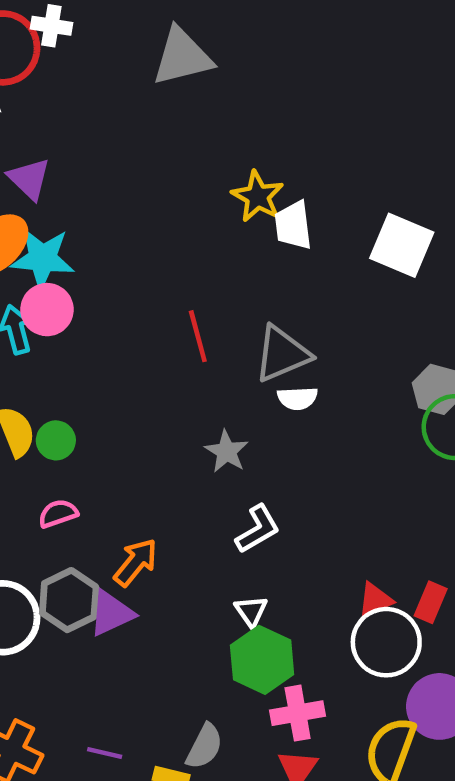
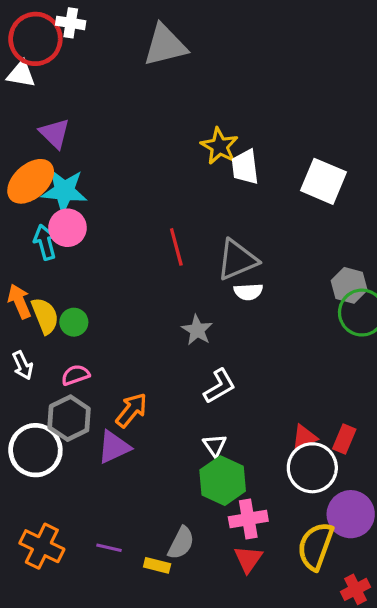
gray hexagon: (69, 600) -> (69, 418), moved

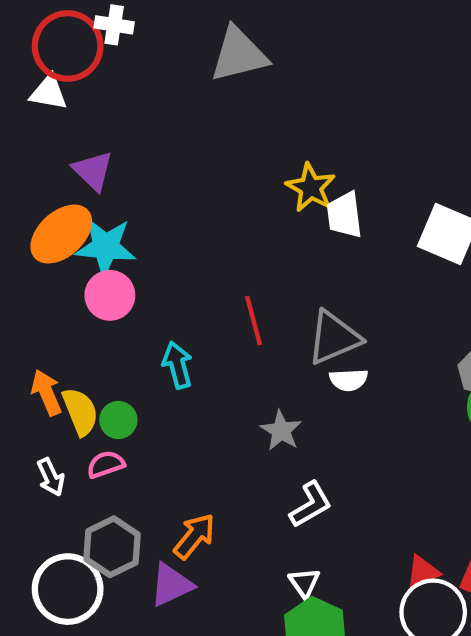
cyan arrow: (45, 242) -> (177, 365), moved
pink semicircle: (75, 375) -> (106, 464), moved

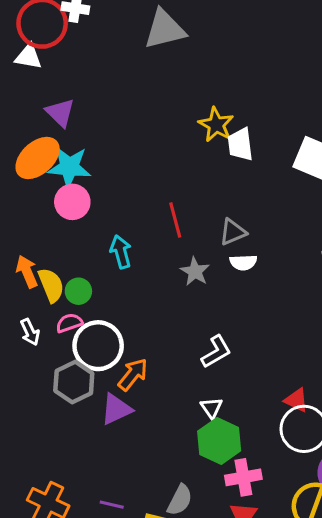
gray triangle: (334, 338) -> (233, 232), size x0.7
gray star: (281, 431) -> (195, 272), moved
red triangle: (423, 572) -> (296, 400), turned 48
white circle: (68, 589) -> (98, 346), moved

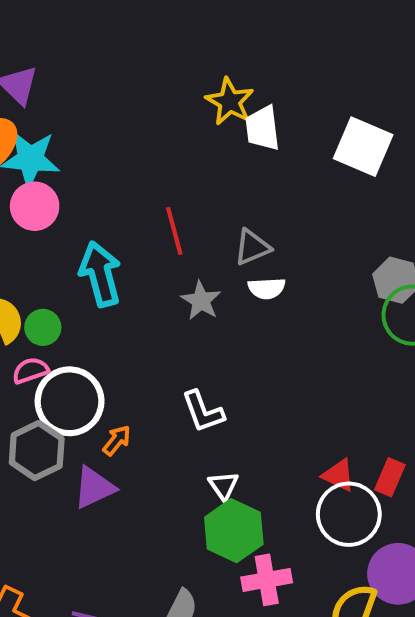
cyan arrow: (121, 252) -> (100, 274), size x1.4
white L-shape: (216, 352) -> (203, 412), moved, turned 100
orange arrow: (133, 374) -> (117, 440), size x0.7

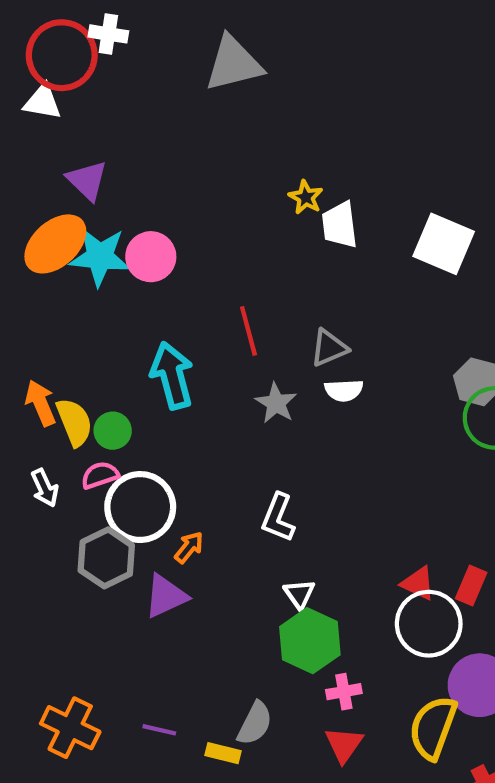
yellow star: (230, 102) -> (306, 197), size x0.7
pink circle: (35, 206) -> (151, 257), moved
white L-shape: (203, 412) -> (278, 518), turned 42
pink cross: (267, 580) -> (344, 692), size x0.7

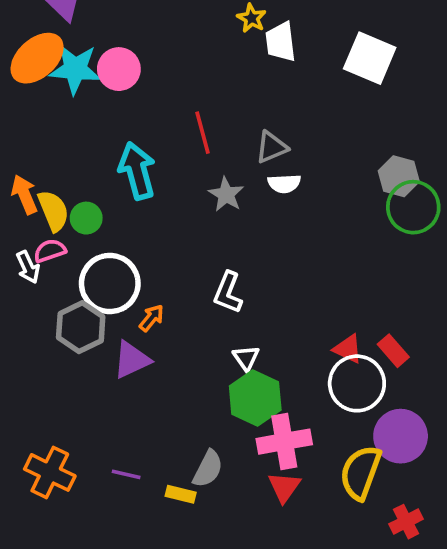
pink semicircle: (100, 475) -> (50, 251), moved
red rectangle: (471, 586) -> (393, 351), turned -64
pink cross: (344, 692) -> (284, 442), size x1.8

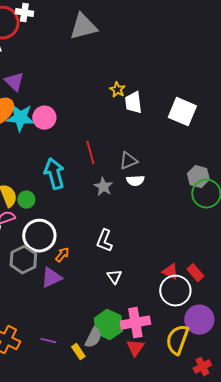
green hexagon: (255, 398) -> (108, 325), moved
yellow rectangle: (181, 494) -> (78, 352), turned 42

